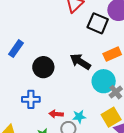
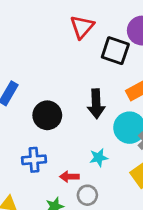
black arrow: (80, 62) -> (96, 104), turned -120
cyan star: (79, 117) -> (99, 158), moved

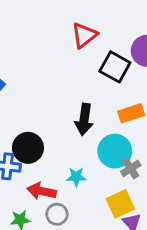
black circle: (47, 115) -> (28, 148), moved
red arrow: (69, 177) -> (42, 191), size x1.4

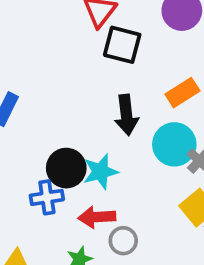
black square: (115, 67) -> (122, 45), moved
cyan star: (76, 177) -> (100, 172), moved, size x1.4

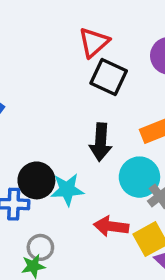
red arrow: (97, 217) -> (111, 226), moved
gray circle: (123, 241) -> (40, 247), moved

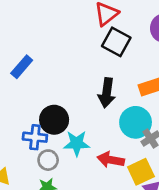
cyan star: (67, 190) -> (77, 143), moved
gray circle: (40, 247) -> (48, 160), moved

